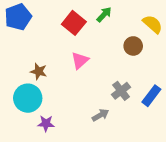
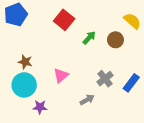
green arrow: (104, 14) -> (89, 38), moved
pink triangle: (80, 61) -> (61, 76), moved
brown star: (39, 71) -> (25, 62), moved

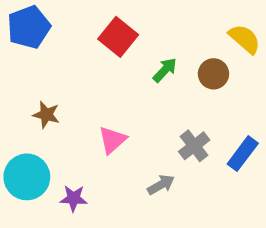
cyan circle: (24, 85) -> (27, 177), moved

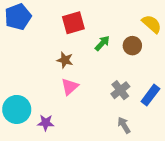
red square: (118, 37) -> (73, 23), turned 35
brown star: (46, 115) -> (65, 60), moved
gray arrow: (161, 185) -> (124, 125), moved, turned -91

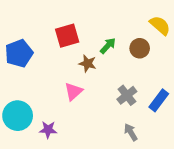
blue pentagon: (18, 17) -> (19, 53), moved
red square: (73, 23) -> (67, 36), moved
brown star: (65, 60) -> (88, 64), moved

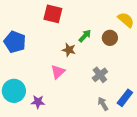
red square: (67, 36) -> (53, 14), moved, turned 30
blue pentagon: (19, 53) -> (15, 42), turned -30
blue rectangle: (159, 100) -> (125, 98), moved

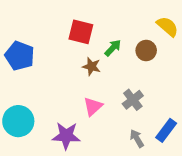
red square: (53, 14) -> (81, 32), moved
pink triangle: (58, 72) -> (93, 106), moved
purple star: (38, 102) -> (66, 136), moved, size x1.5

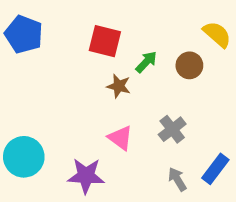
blue pentagon: (20, 56) -> (24, 34), moved
pink triangle: (93, 106) -> (120, 138), turned -42

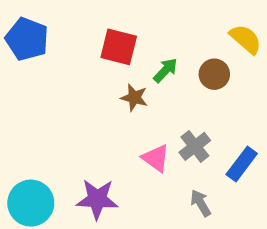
pink triangle: (120, 138) -> (156, 158), moved
cyan circle: (24, 157) -> (31, 203), moved
blue rectangle: (215, 169) -> (242, 164), moved

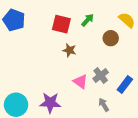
green arrow: (166, 70) -> (88, 20), moved

